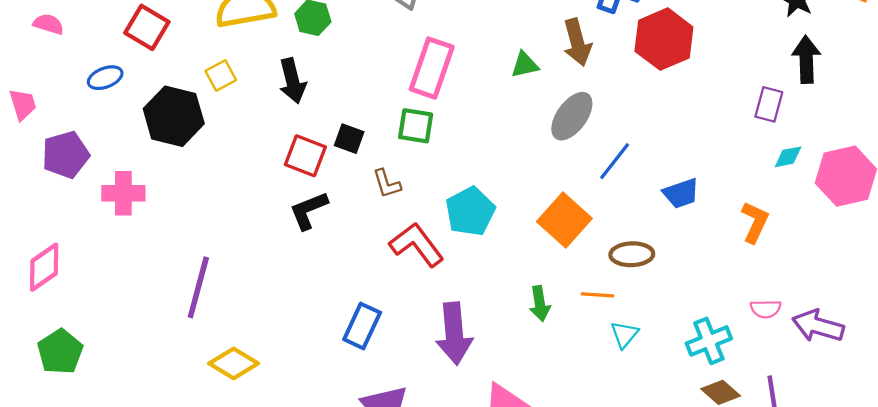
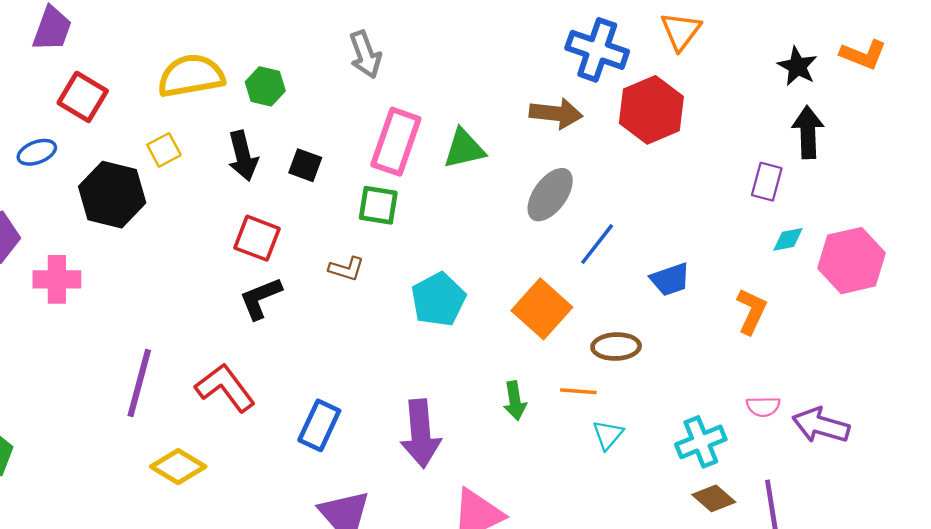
brown arrow: (577, 42) -> (556, 113), turned -69
green triangle: (525, 65) -> (464, 149), moved, size x1.4
black square: (349, 139) -> (305, 165), moved
brown L-shape: (387, 184) -> (346, 269), turned -56
red L-shape: (417, 245) -> (225, 388), moved

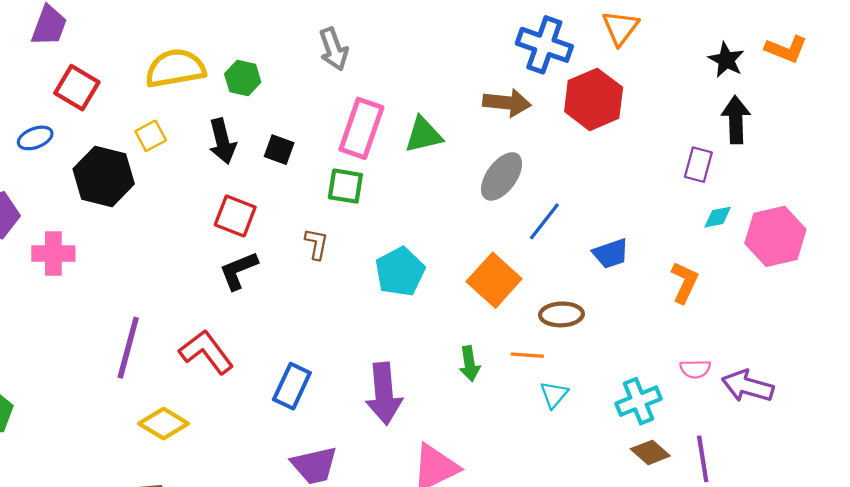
brown L-shape: (346, 269) -> (317, 244), turned -96

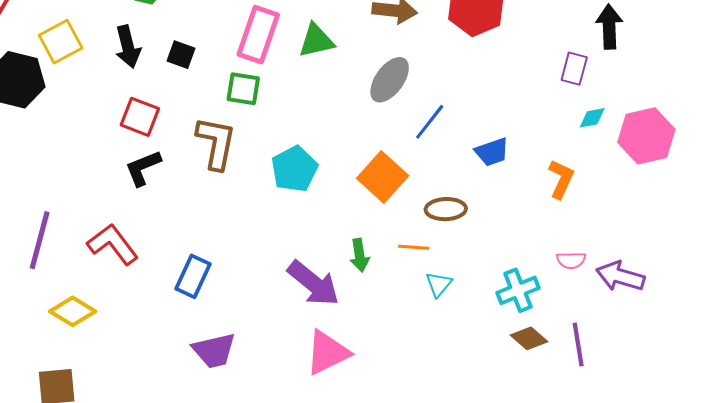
yellow square: (151, 136) -> (61, 42), size x1.5
brown L-shape: (317, 244) -> (216, 143), size x1.8
purple arrow: (384, 394) -> (313, 283), moved, turned -46

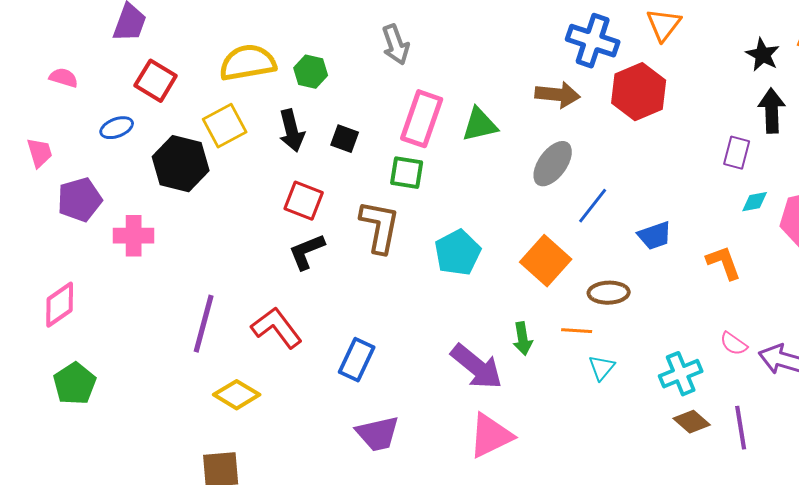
orange L-shape: (561, 179) -> (724, 263), turned -45
pink semicircle: (571, 260) -> (734, 344), turned 36

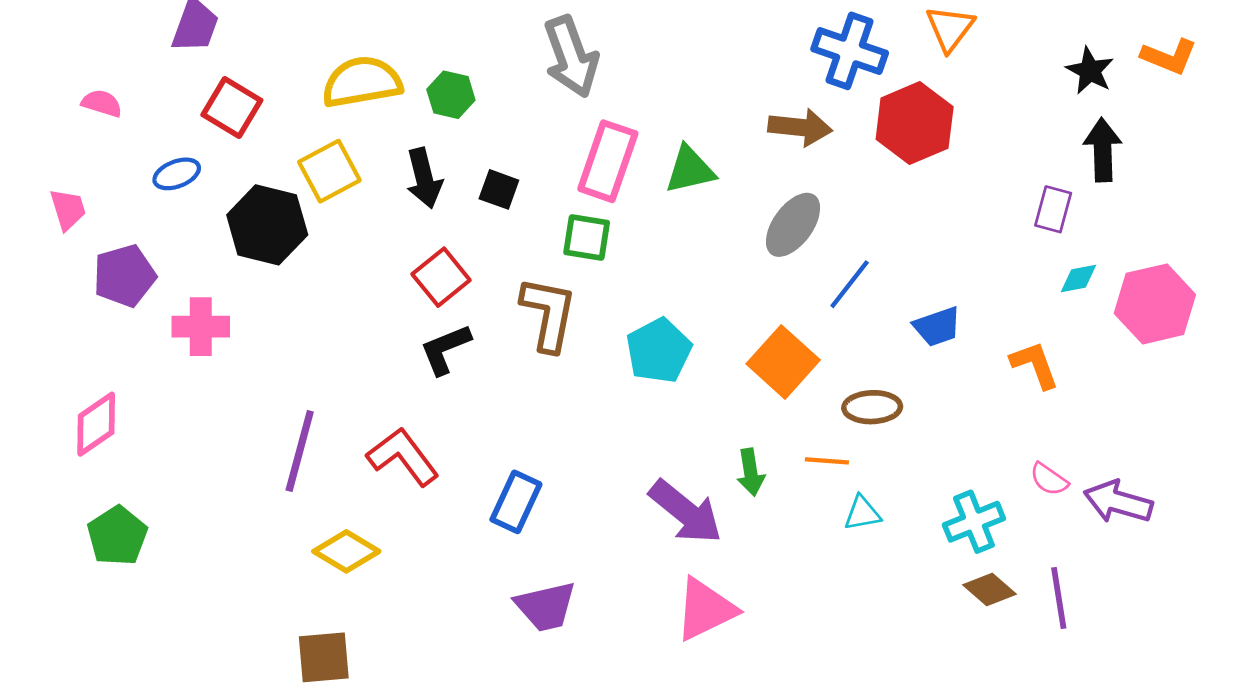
gray arrow: (396, 45) -> (571, 57), size x1.4
red square: (304, 201) -> (441, 277), turned 30
cyan triangle: (602, 368) -> (862, 513), turned 40

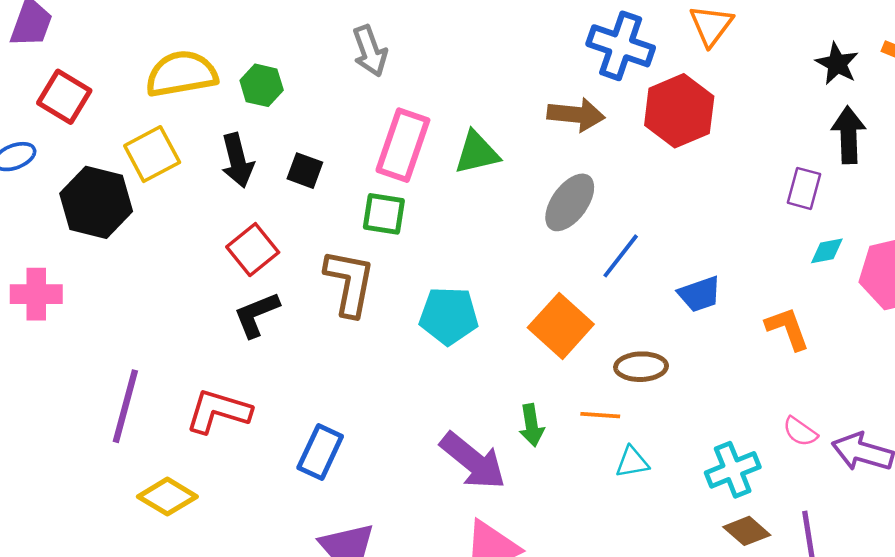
gray arrow: (571, 57) -> (370, 51), size x0.7
cyan pentagon: (659, 351) -> (449, 316), turned 30
red L-shape: (403, 457) -> (218, 411), turned -36

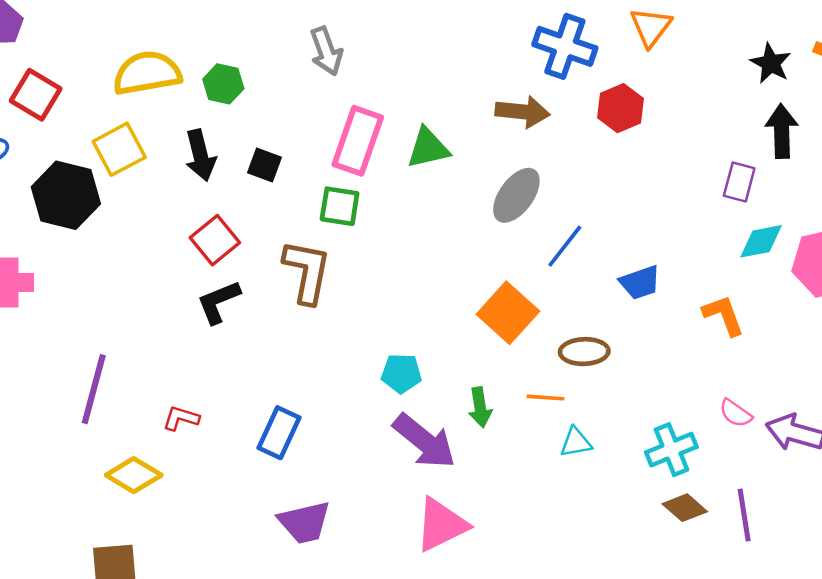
red hexagon: (679, 111) -> (621, 108), size x0.7
cyan diamond: (827, 251) -> (761, 241), size x1.4
cyan pentagon: (449, 316) -> (401, 373), moved, size x0.7
red L-shape: (218, 411) -> (181, 418), moved, size x0.6

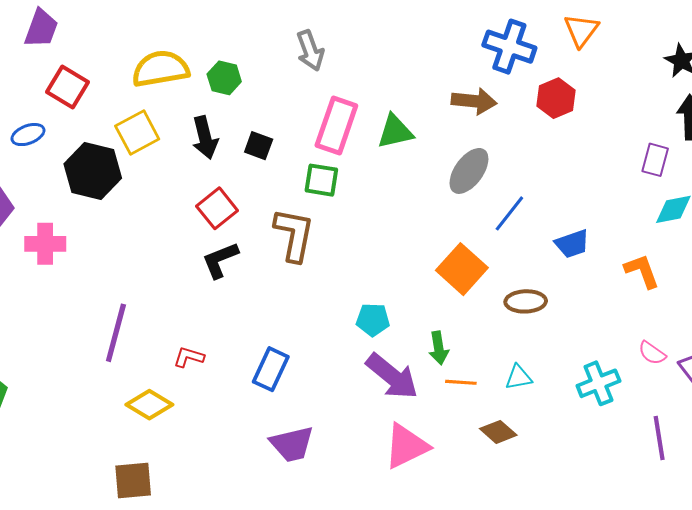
orange line: (545, 398) -> (461, 382), moved
brown diamond: (685, 508) -> (498, 432), moved

